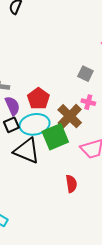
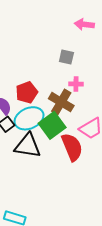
red pentagon: (38, 99) -> (27, 92), turned 30
red semicircle: (71, 184) -> (72, 147), moved, size x1.6

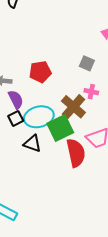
red pentagon: (27, 92) -> (40, 72), moved
black triangle: (28, 146) -> (32, 143), size x0.7

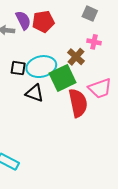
purple semicircle: (16, 99) -> (23, 20), moved
brown cross: (73, 107) -> (76, 57), size x0.7
black square: (16, 118) -> (18, 68), turned 35

